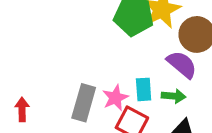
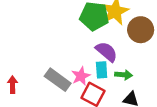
purple semicircle: (182, 64) -> (106, 52), moved
gray rectangle: (84, 103) -> (58, 80), turned -70

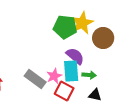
cyan rectangle: (102, 70) -> (71, 71), size x1.5

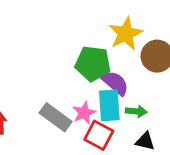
green pentagon: (65, 27) -> (93, 64), moved

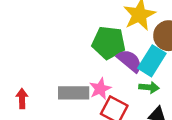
cyan rectangle: (109, 105) -> (152, 61), moved, turned 36
gray rectangle: (56, 117) -> (74, 93), turned -36

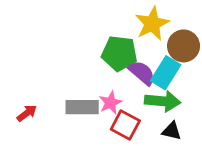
green arrow: (149, 87) -> (163, 101), size x1.6
red arrow: (22, 99) -> (27, 113), turned 54

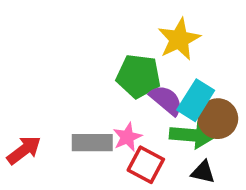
brown circle: (184, 46) -> (218, 119), moved
red arrow: (27, 113) -> (24, 150), size x1.4

